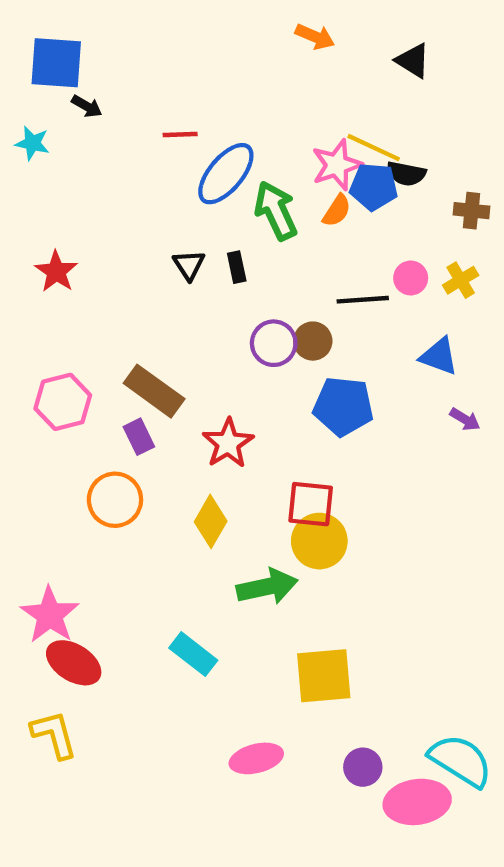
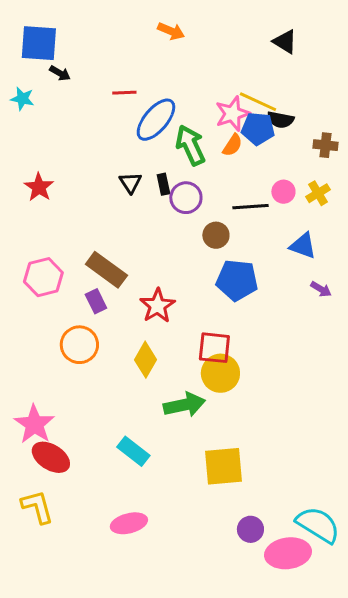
orange arrow: (315, 37) -> (171, 31), moved
purple circle: (274, 343) -> (186, 198), moved
pink ellipse: (256, 758) -> (129, 523), moved

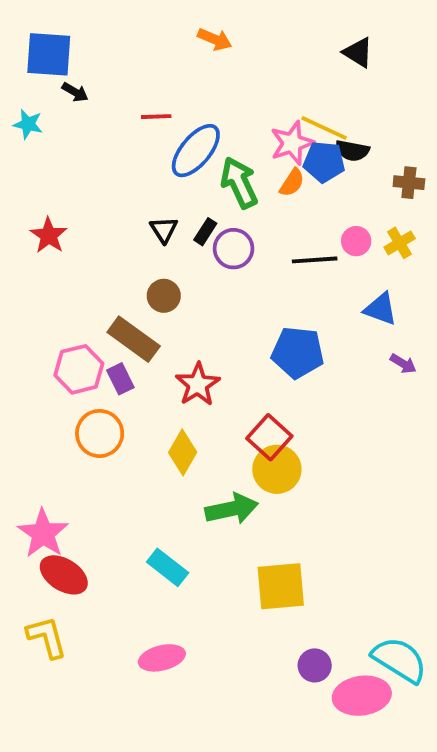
black rectangle: (163, 184) -> (205, 232), turned 45
brown circle: (216, 235) -> (164, 296), moved
pink hexagon: (43, 277) -> (79, 369), moved
red square: (214, 348) -> (269, 437), turned 36

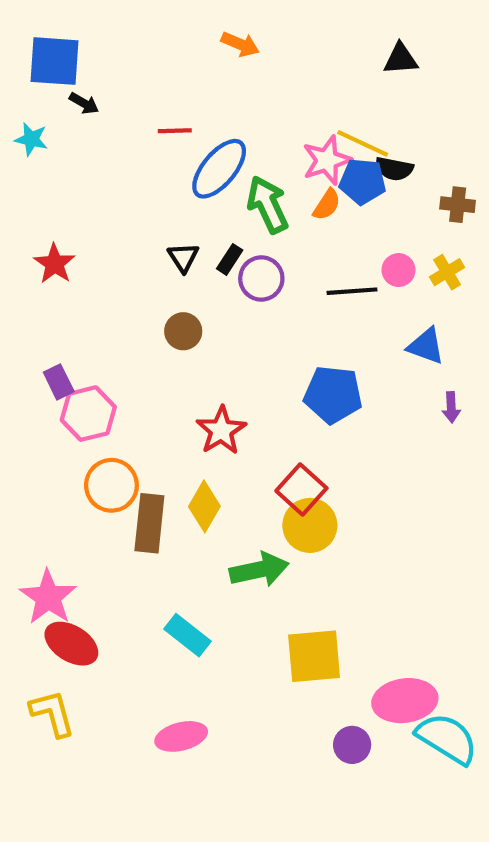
black triangle: (358, 52) -> (401, 59), turned -36
brown rectangle: (134, 339) -> (149, 523), moved, turned 60
purple arrow: (403, 364) -> (451, 407), turned 56
purple rectangle: (120, 379) -> (59, 382), moved
pink ellipse: (362, 696) -> (405, 701), moved

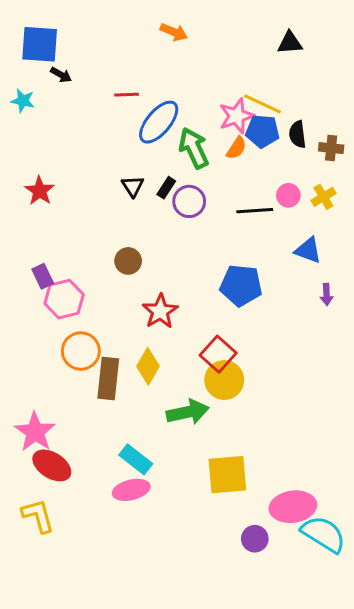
black semicircle: (394, 169) -> (298, 134), moved, turned 72
brown circle: (183, 331) -> (128, 261), moved
pink ellipse: (181, 736) -> (131, 490), moved

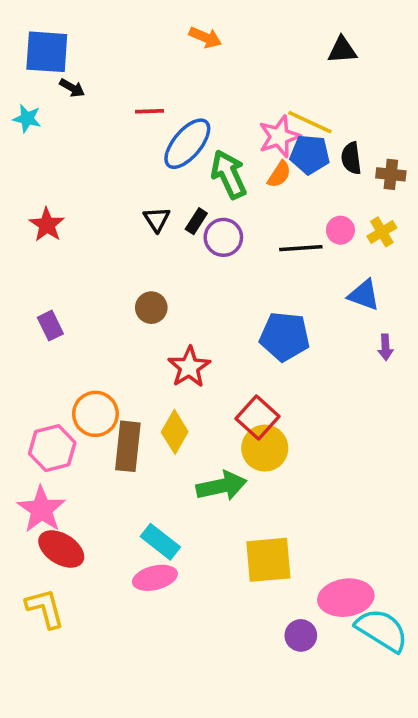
pink hexagon: (64, 299) -> (52, 448), moved

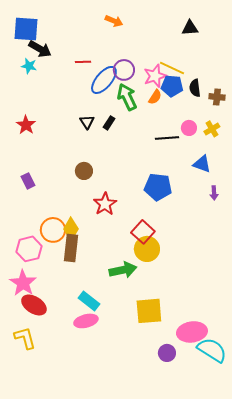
black arrow: (72, 88) -> (40, 49), size x1.6
cyan star: (27, 118) -> (29, 66), moved
purple circle: (223, 237) -> (124, 70), moved
yellow diamond: (175, 432) -> (71, 229), moved

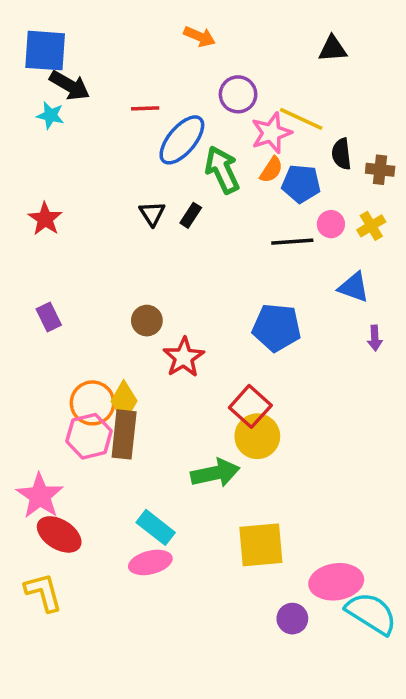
purple circle: (124, 70) -> (238, 94), moved
blue pentagon: (172, 86) -> (301, 184), moved
brown circle: (84, 171) -> (147, 321), moved
pink hexagon: (29, 249) -> (89, 436), moved

